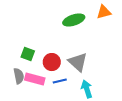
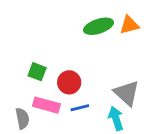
orange triangle: (104, 12) -> (129, 25), moved
gray triangle: (78, 62) -> (127, 93), moved
gray semicircle: (19, 76) -> (22, 118), moved

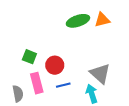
pink rectangle: (46, 105) -> (37, 83), turned 60

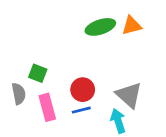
red circle: (55, 65) -> (83, 90), moved
gray semicircle: (18, 94) -> (19, 94), moved

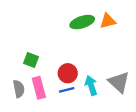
gray semicircle: (19, 94) -> (19, 89), moved
gray triangle: (129, 95) -> (119, 82), moved
cyan arrow: (118, 121) -> (91, 85), moved

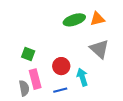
gray triangle: (119, 82) -> (99, 49), moved
gray semicircle: (19, 89) -> (24, 88), moved
blue line: (67, 90) -> (60, 90), moved

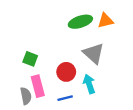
gray triangle: (99, 49) -> (94, 53), moved

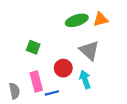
green square: (30, 59) -> (33, 47), moved
gray semicircle: (26, 96) -> (14, 91), moved
blue line: (65, 98) -> (52, 93), moved

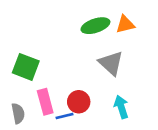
green square: (33, 47) -> (26, 67), moved, size x1.5
red circle: (63, 68) -> (79, 102), moved
cyan arrow: (85, 79) -> (121, 107), moved

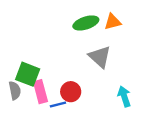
green square: (26, 67) -> (28, 74), moved
cyan arrow: (121, 107) -> (124, 96), moved
gray semicircle: (18, 113) -> (15, 91), moved

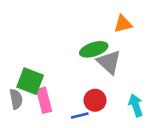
green ellipse: (86, 23) -> (94, 49), moved
red circle: (71, 92) -> (95, 100), moved
blue line: (58, 104) -> (80, 116), moved

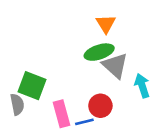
orange triangle: (123, 24) -> (106, 24), moved, turned -48
pink rectangle: (44, 100) -> (62, 114), moved
cyan arrow: (136, 105) -> (142, 86), moved

